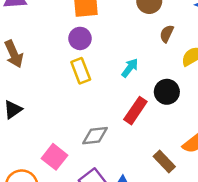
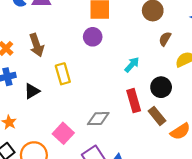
yellow rectangle: (81, 71) -> (63, 74), moved
red rectangle: (135, 111) -> (134, 101), turned -55
brown rectangle: (164, 162) -> (157, 116), moved

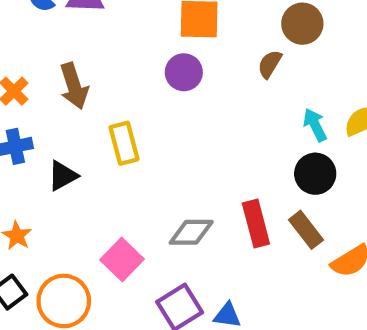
brown semicircle: (165, 39) -> (270, 64), moved
cyan arrow: (132, 65) -> (315, 125), moved, turned -70
red rectangle: (134, 101) -> (256, 223), moved

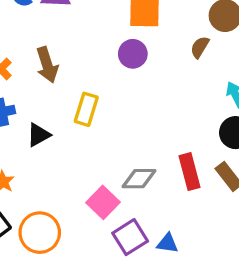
yellow rectangle: (124, 143) -> (86, 109), turned 32
pink square: (122, 260) -> (103, 202), moved

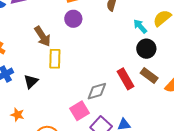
brown arrow: (47, 65) -> (43, 36), moved
pink square: (103, 202) -> (80, 111), turned 30

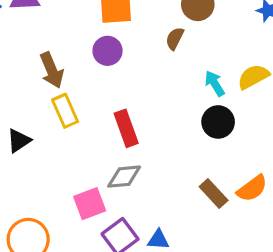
yellow rectangle: (55, 59) -> (65, 111), turned -36
brown rectangle: (149, 76) -> (214, 194), moved
red rectangle: (125, 79) -> (126, 128), moved

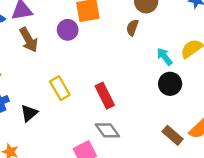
purple circle: (108, 51) -> (68, 30), moved
brown arrow: (52, 70) -> (29, 40), moved
gray diamond: (124, 177) -> (107, 130), turned 65

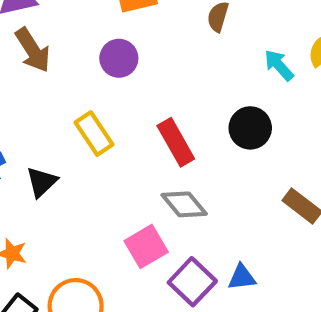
purple circle: (68, 30) -> (119, 58), moved
black circle: (170, 84) -> (250, 128), moved

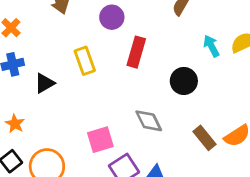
red rectangle: (176, 142) -> (136, 52), moved, turned 32
gray diamond: (184, 204) -> (149, 121), moved

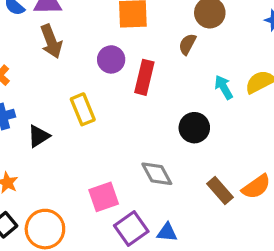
red rectangle: (136, 52) -> (144, 77), moved

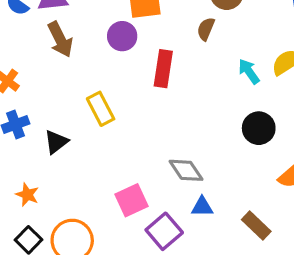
purple circle: (111, 59) -> (122, 36), moved
black circle: (194, 128) -> (259, 128), moved
brown rectangle: (220, 190) -> (256, 226), moved
blue triangle: (167, 232) -> (202, 207), moved

